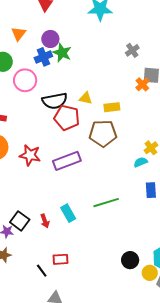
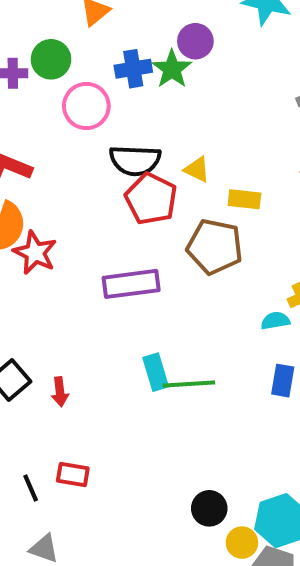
purple circle: (50, 39) -> (195, 41), moved
red star: (30, 155) -> (35, 253), moved
cyan rectangle: (68, 213) -> (156, 372), moved

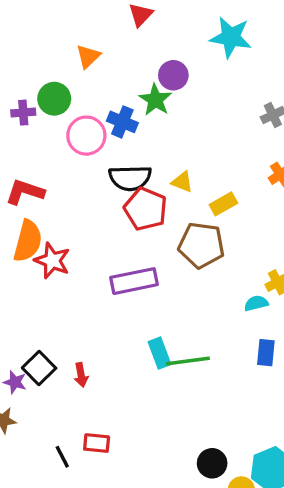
blue cross: (133, 69) -> (122, 122), moved, turned 36
yellow rectangle: (244, 199) -> (223, 204), turned -32

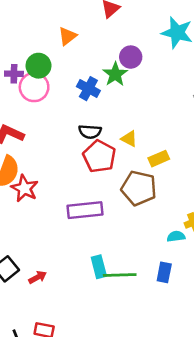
pink circle: (86, 136) -> (34, 87), moved
black semicircle: (130, 178) -> (90, 132), size x0.7
blue rectangle: (266, 353) -> (164, 272), moved
red arrow: (81, 375) -> (38, 277), turned -114

